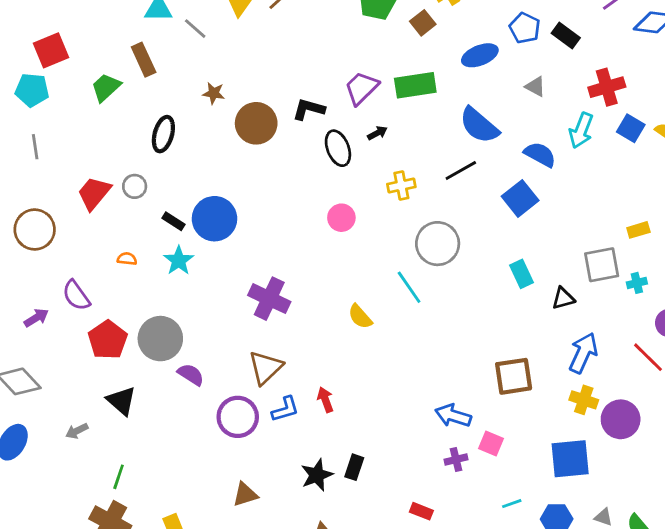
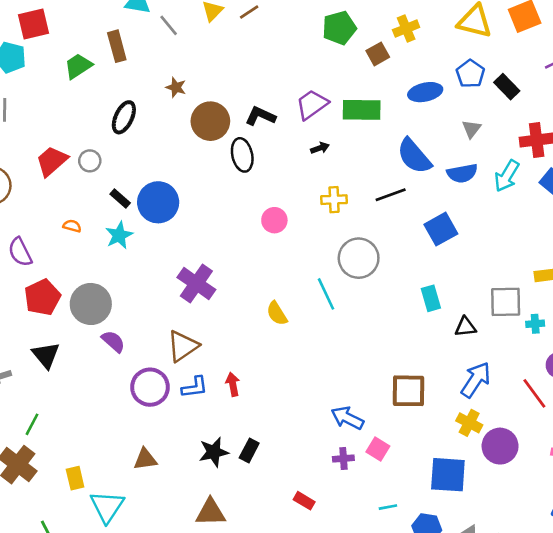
gray triangle: (535, 87) -> (471, 129), turned 30
black ellipse: (338, 148) -> (242, 155), moved
blue semicircle: (540, 154) -> (462, 173), moved, turned 132

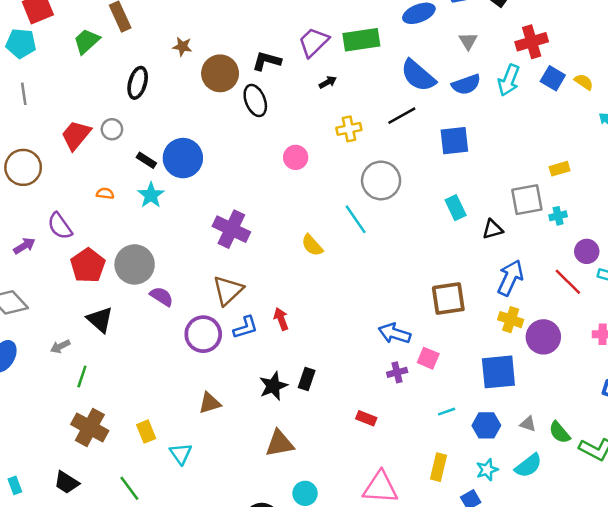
blue square: (441, 229) -> (454, 141), turned 32
green line: (32, 424) -> (82, 377), moved
cyan triangle: (107, 507) -> (181, 454), size x0.7

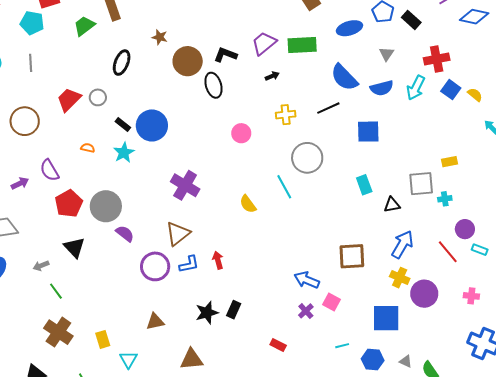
purple cross: (397, 372) -> (306, 311), turned -35
green line: (82, 377) -> (56, 291), turned -60
brown triangle: (280, 443) -> (191, 359), moved

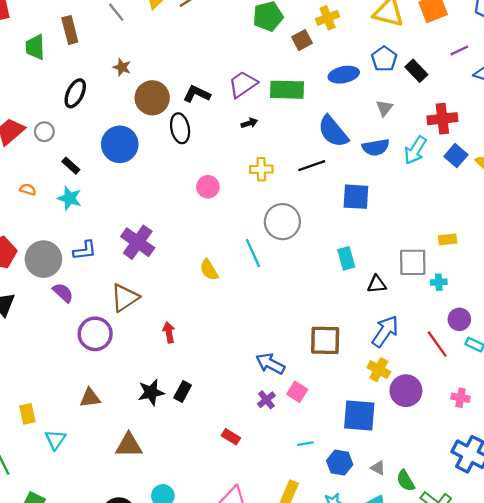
green trapezoid: (84, 26) -> (35, 47), turned -60
blue circle: (152, 125) -> (120, 144), moved
cyan star: (124, 153) -> (69, 198), turned -30
blue L-shape: (189, 264) -> (85, 250), moved

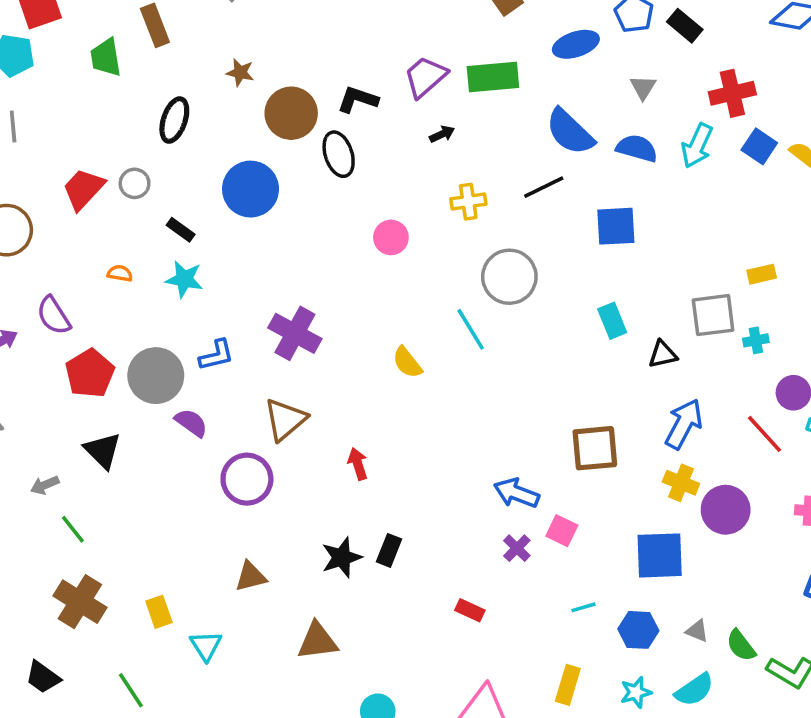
blue semicircle: (376, 147) -> (637, 148), turned -148

